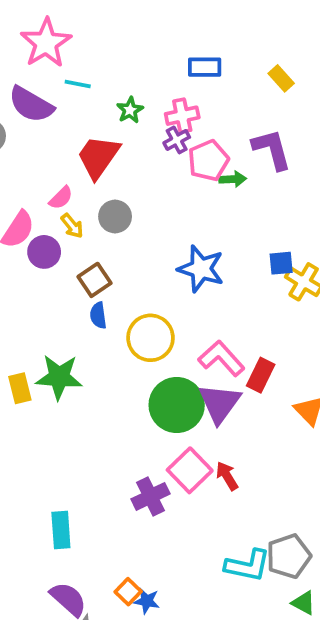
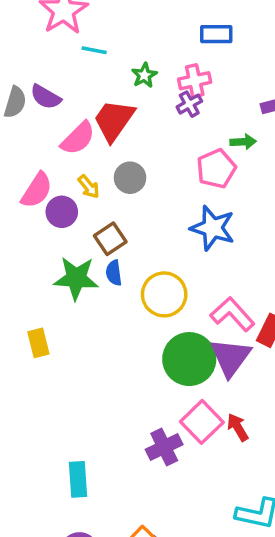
purple semicircle: (31, 105) -> (46, 97), moved, size x0.7
pink pentagon: (208, 161) -> (216, 169), moved
pink semicircle: (61, 198) -> (78, 138), moved, size x1.5
green star: (59, 377) -> (76, 278), moved

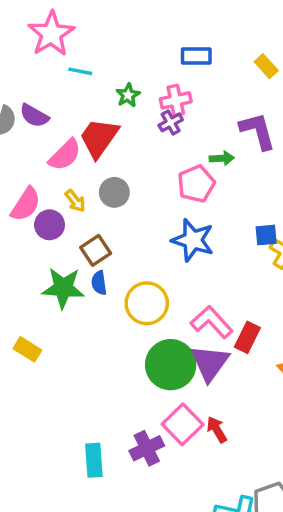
yellow rectangle: (38, 343) -> (27, 349), turned -44
cyan rectangle: (78, 479) -> (94, 460), moved

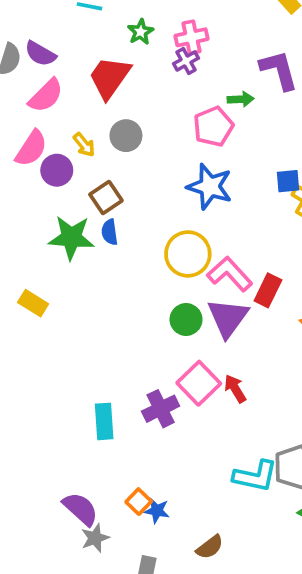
pink semicircle: (65, 155) -> (46, 96), moved
yellow circle: (147, 303) -> (188, 254), moved
green circle: (171, 365) -> (186, 319), size x0.6

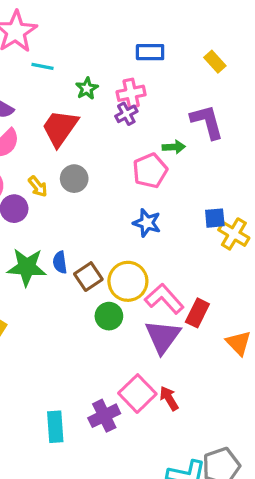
blue star: (210, 187) -> (147, 223), size x0.7
brown square: (106, 198) -> (88, 277), moved
green circle: (186, 319) -> (109, 316), moved

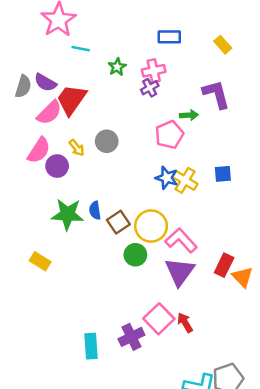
red trapezoid: (60, 128) -> (71, 99), moved
yellow cross: (234, 234) -> (185, 180), moved
red rectangle: (197, 313) -> (224, 265), moved

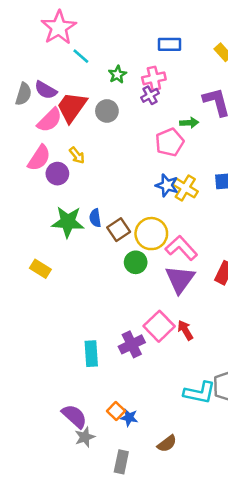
cyan line: (81, 49) -> (81, 56), turned 30
gray circle: (107, 141) -> (107, 111), moved

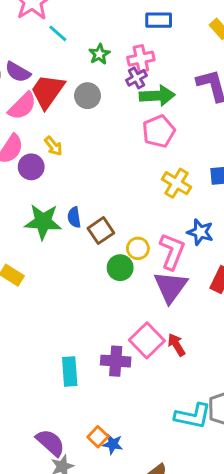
green arrow: (189, 123) -> (157, 96), moved, size x1.6
blue star: (167, 185) -> (200, 232), moved
yellow circle: (151, 234) -> (138, 248), moved, size x0.6
pink L-shape: (181, 248) -> (172, 251), turned 64
purple cross: (132, 344) -> (116, 361), turned 30

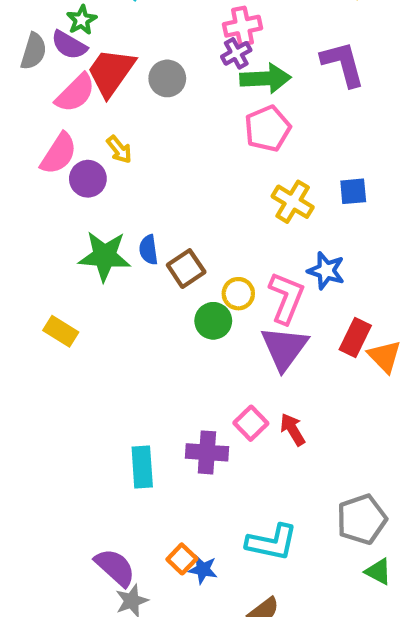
green star: (99, 54) -> (82, 20), moved
pink square: (147, 340) -> (251, 423), size x0.7
cyan L-shape: (193, 416) -> (272, 542), moved

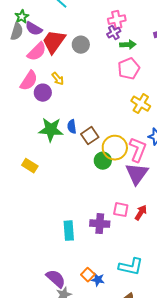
green star: (82, 20) -> (22, 17), moved
green arrow: (265, 78) -> (128, 45), size x0.7
yellow circle: (238, 294) -> (115, 148), size x1.6
pink square: (251, 423) -> (121, 210), turned -35
red arrow: (293, 429) -> (141, 213), turned 63

